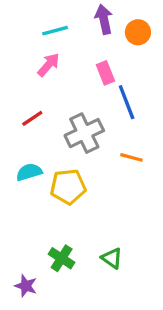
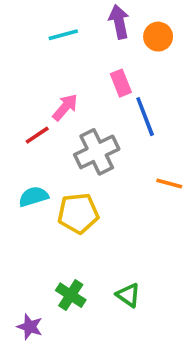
pink arrow: (49, 65) -> (65, 107), moved
orange line: (131, 157) -> (169, 184), moved

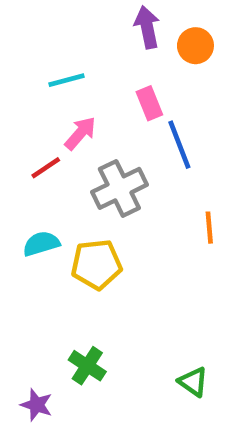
cyan line: (63, 35) -> (67, 80), moved
orange line: (169, 184) -> (209, 228), turned 70
green triangle: (128, 295) -> (193, 382), moved

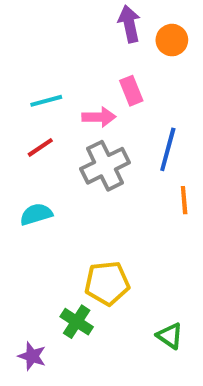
cyan line: (67, 80) -> (46, 101), moved
pink arrow: (80, 133) -> (99, 117), moved, turned 48
blue line: (179, 145) -> (168, 149), moved, turned 36
yellow pentagon: (96, 264) -> (107, 283), moved

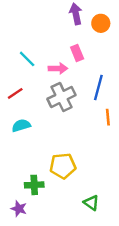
cyan line: (46, 101) -> (27, 59), turned 60
red line: (40, 147) -> (15, 93), moved
green cross: (77, 322) -> (34, 185), moved, turned -36
green triangle: (170, 336) -> (91, 203), moved

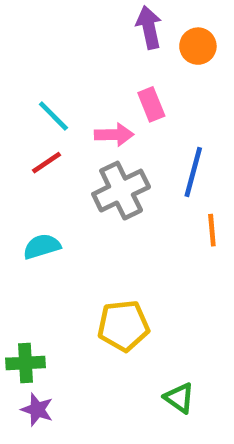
red line: (15, 93) -> (46, 163), moved
green cross: (34, 185) -> (26, 363), moved

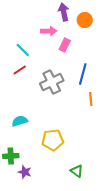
pink rectangle: (151, 104) -> (65, 45), turned 48
pink arrow: (114, 135) -> (49, 31), moved
cyan semicircle: (42, 246) -> (20, 121), moved
purple star: (37, 410) -> (25, 172), moved

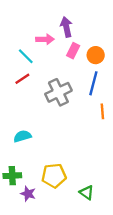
purple arrow: (64, 12) -> (66, 27), moved
orange circle: (85, 20) -> (96, 55), moved
pink arrow: (49, 31) -> (45, 39), moved
yellow pentagon: (53, 140) -> (54, 176), moved

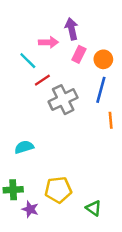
red line: (22, 79) -> (42, 80), moved

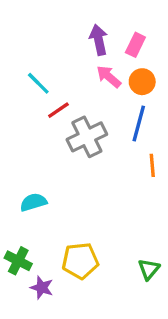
pink arrow: (48, 42) -> (109, 77), moved, turned -138
pink rectangle: (79, 54) -> (135, 45), moved
green cross: (13, 190) -> (18, 261), turned 30
green triangle: (94, 208) -> (149, 269), moved, turned 35

